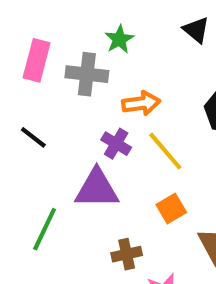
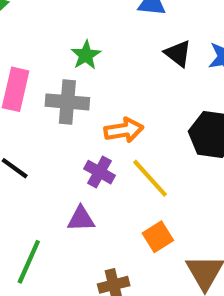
green star: (119, 39) -> (86, 55), moved
purple triangle: (97, 189) -> (81, 219), size x0.6

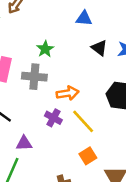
purple triangle: (81, 219) -> (24, 143), moved

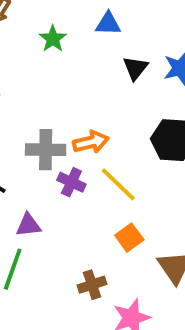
black triangle: (99, 48) -> (135, 68), turned 35
green star: (45, 49) -> (53, 39), moved
gray cross: (34, 77) -> (46, 150), moved

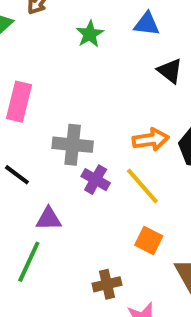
black triangle: (135, 68) -> (170, 71), turned -36
orange arrow: (91, 142) -> (151, 140), moved
orange square: (129, 238) -> (149, 240), turned -32

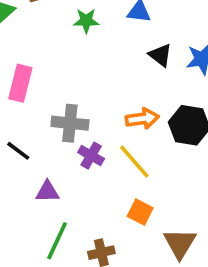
green star: (90, 34) -> (86, 21), turned 30
green line: (29, 262) -> (57, 241), moved

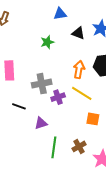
green star: (86, 21) -> (47, 42), moved
orange arrow: (142, 119) -> (79, 70), turned -54
purple cross: (91, 156) -> (58, 97), turned -32

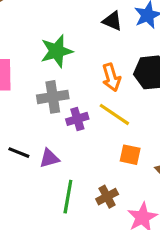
green star: (47, 42) -> (57, 51), moved, size x1.5
orange arrow: (79, 70) -> (111, 77), turned 150
black line: (19, 106) -> (19, 153), moved

